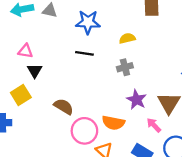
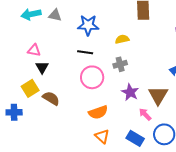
brown semicircle: (64, 107) -> (51, 98), moved
orange semicircle: (113, 123) -> (98, 112), moved, turned -30
pink circle: (84, 131) -> (92, 77), moved

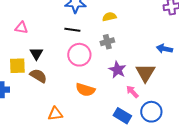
black triangle: (42, 67) -> (36, 54), moved
yellow square: (30, 88) -> (17, 66), turned 30
orange semicircle: (98, 112) -> (85, 90), turned 36
orange triangle: (102, 136) -> (55, 114), moved, turned -49

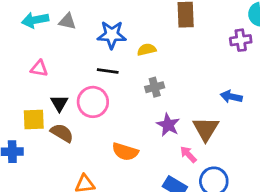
yellow semicircle: (109, 17) -> (147, 50), moved
pink circle: (79, 55) -> (93, 102), moved

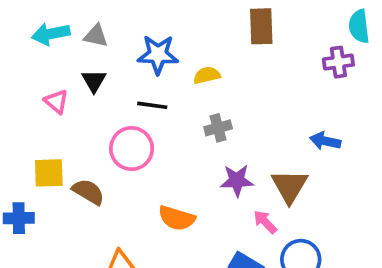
pink triangle: (39, 68) -> (56, 102), turned 30
black triangle: (59, 103) -> (94, 81), moved
purple star: (168, 125) -> (237, 180), turned -30

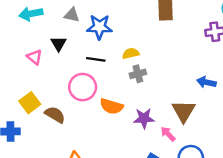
gray triangle: (96, 36) -> (72, 15), moved
yellow semicircle: (207, 75) -> (131, 53), moved
yellow square: (49, 173) -> (30, 103), turned -35
purple star: (237, 180) -> (144, 118), moved
orange semicircle: (177, 218) -> (111, 106), moved

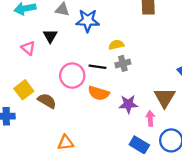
black line: (96, 59) -> (98, 67), moved
pink arrow: (168, 134) -> (150, 118), turned 40

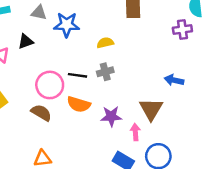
black triangle: (50, 36) -> (26, 42), turned 40
yellow semicircle: (116, 45) -> (105, 43), moved
brown semicircle: (47, 101) -> (41, 113), moved

